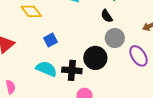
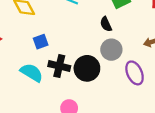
black cross: (72, 70) -> (59, 66), moved

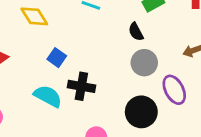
blue square: (41, 42) -> (57, 58), turned -32
black circle: (87, 68) -> (141, 112), moved

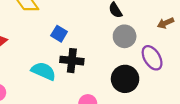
blue square: (57, 58) -> (59, 34), moved

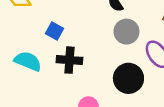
cyan semicircle: (44, 71) -> (28, 61), moved

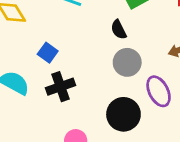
black cross: (69, 60) -> (61, 87), turned -30

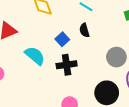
black semicircle: (119, 30) -> (84, 30), moved

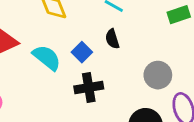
cyan semicircle: (35, 56) -> (47, 58), moved

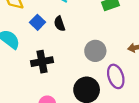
blue square: (82, 52) -> (37, 22), moved

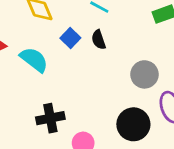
black cross: (42, 62) -> (50, 118), moved

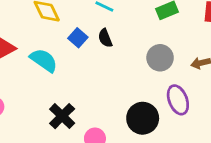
gray circle: (144, 74) -> (160, 58), moved
black cross: (50, 118) -> (62, 116), turned -32

